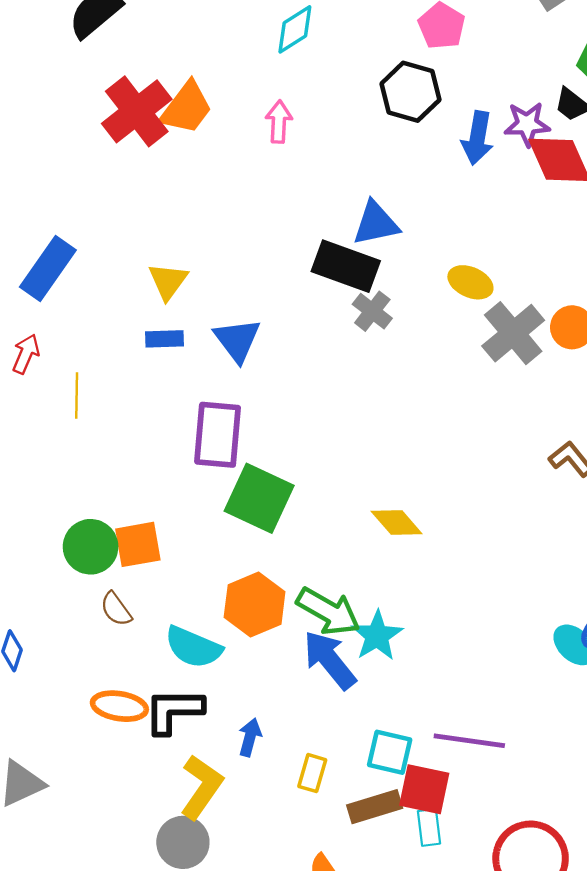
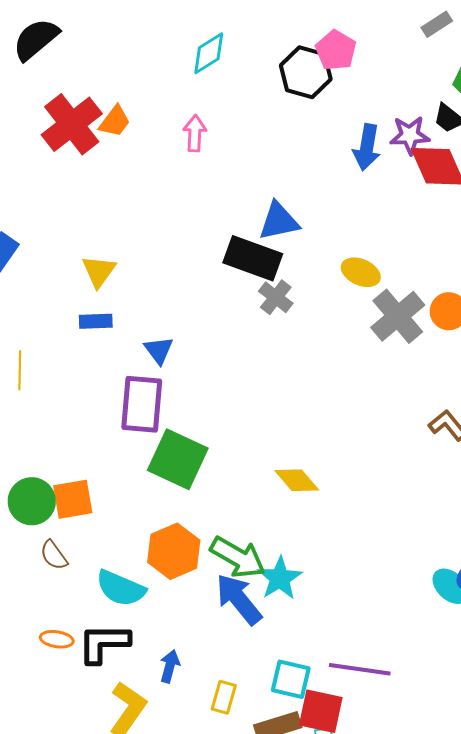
black hexagon: (410, 92) -> (306, 72), moved
orange trapezoid: (186, 108) -> (115, 121), size x0.7
blue triangle: (237, 340) -> (159, 350), moved, size x0.7
orange ellipse: (119, 706) -> (57, 639), size x0.7

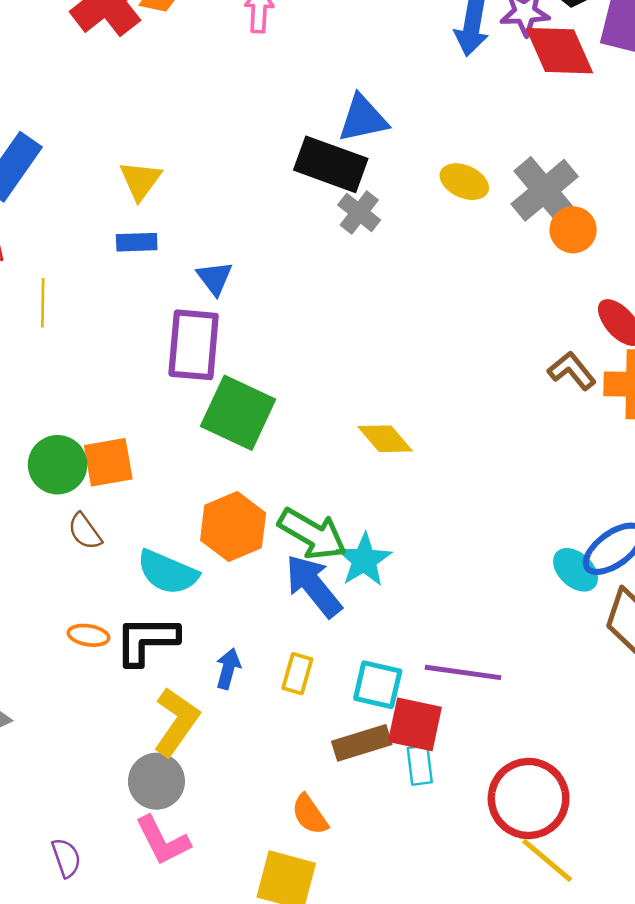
gray cross: (398, 316) -> (545, 190), moved
yellow rectangle: (224, 697) -> (297, 674), moved

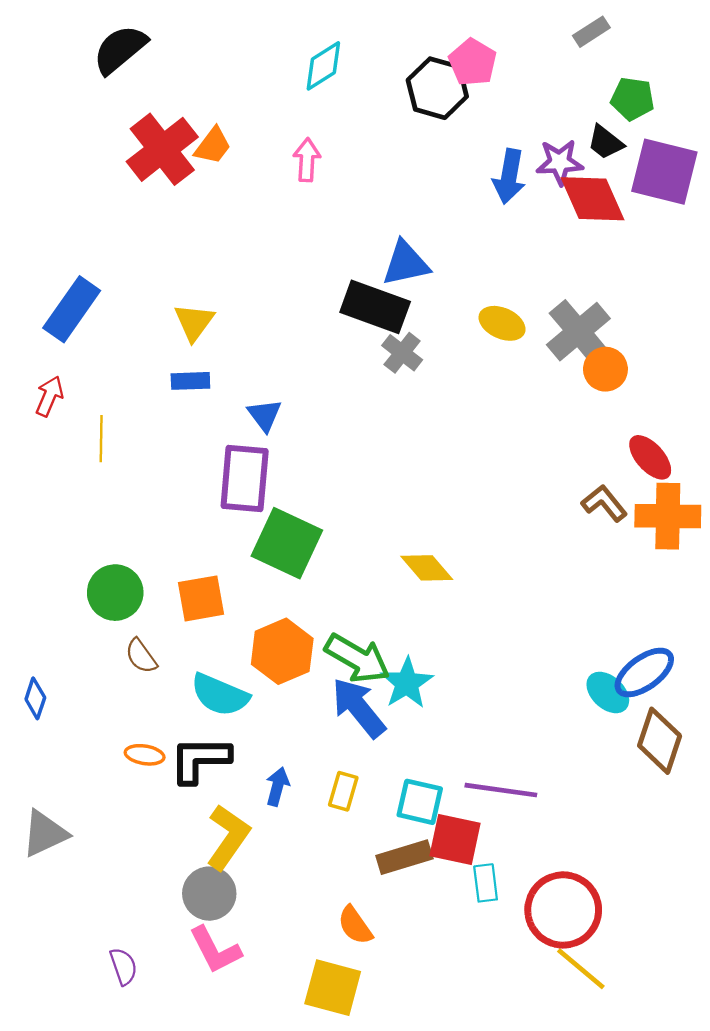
orange square: (108, 462) -> (201, 598), moved
cyan rectangle: (420, 765) -> (486, 883), moved

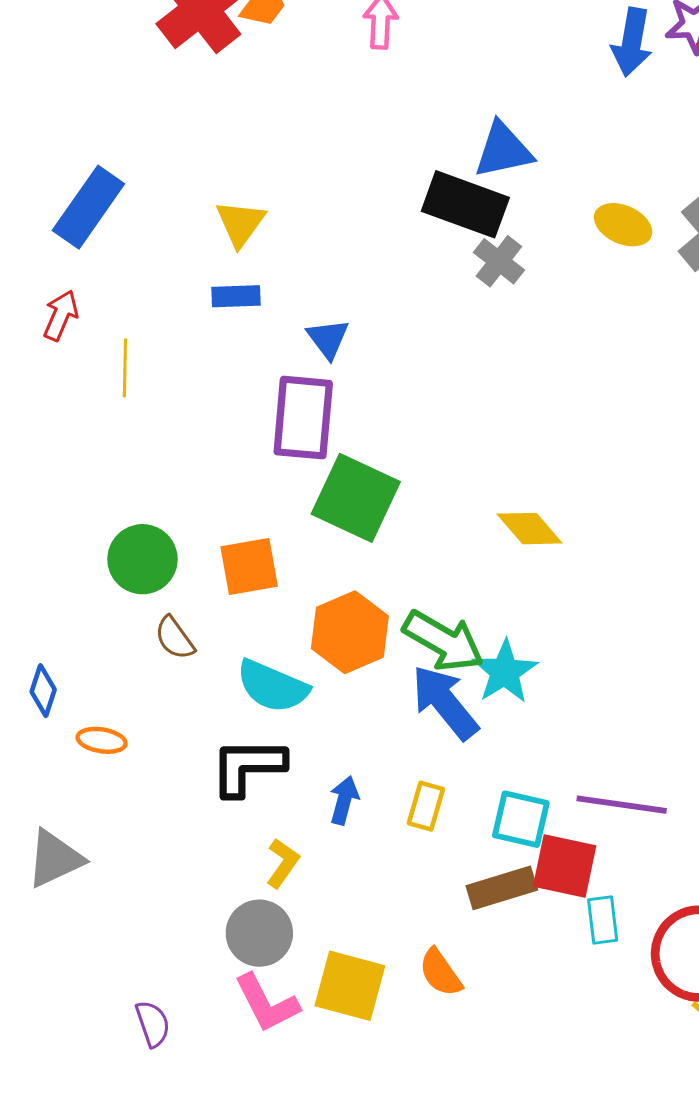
orange ellipse: (145, 755) -> (102, 740), moved
yellow L-shape: (228, 837) -> (283, 863), size x0.6
yellow square: (333, 988) -> (350, 986), moved

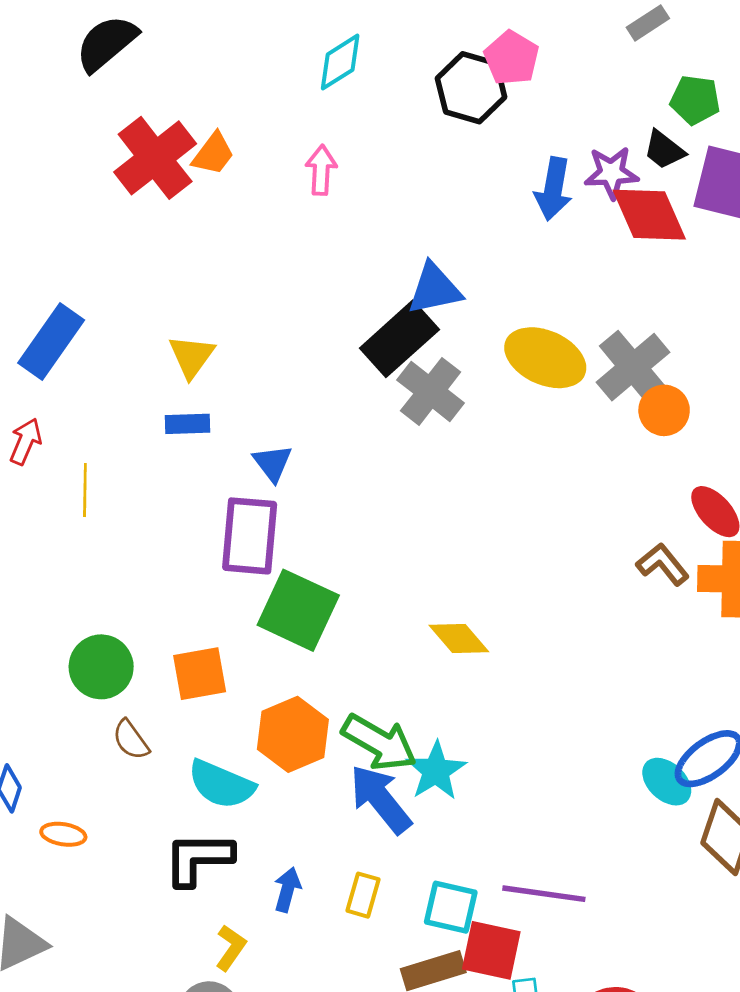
black rectangle: (465, 204) -> (399, 339), turned -62
yellow ellipse: (623, 225) -> (545, 358), size x1.5
gray cross: (499, 261) -> (431, 391), size x1.4

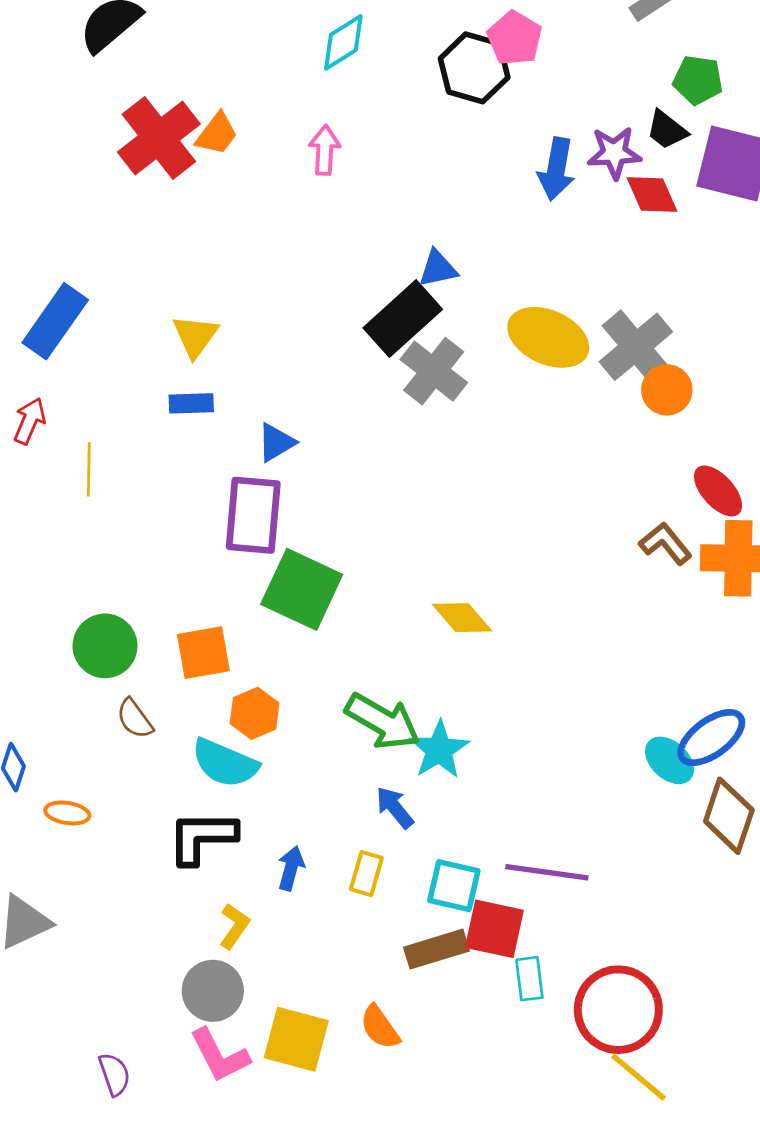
red diamond: (649, 215) -> (652, 195), size x0.7
blue triangle: (435, 289) -> (438, 269), size x0.7
blue triangle: (273, 463) -> (276, 442), turned 36
orange hexagon: (293, 734) -> (255, 713), moved, size x0.7
blue arrow: (381, 799) -> (395, 808), moved, size x0.6

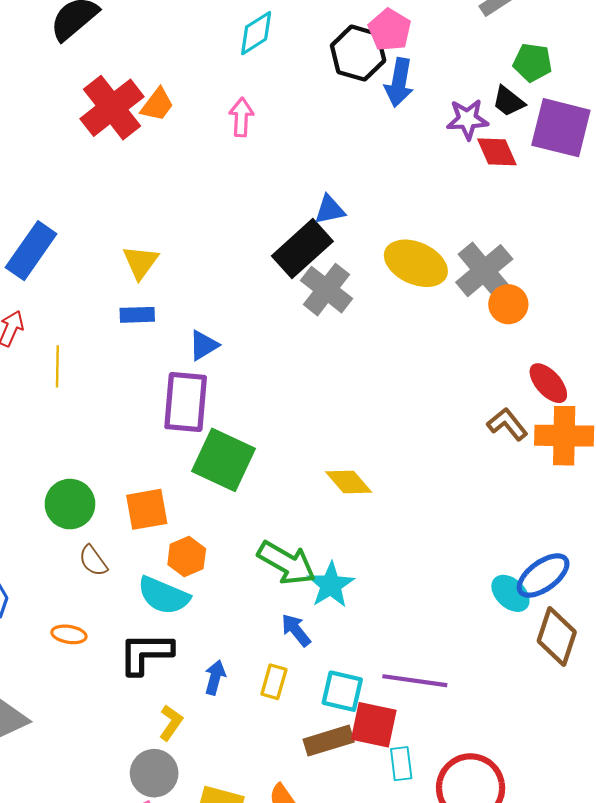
blue arrow: (556, 169) -> (399, 82), moved
orange ellipse: (67, 813) -> (69, 634), moved

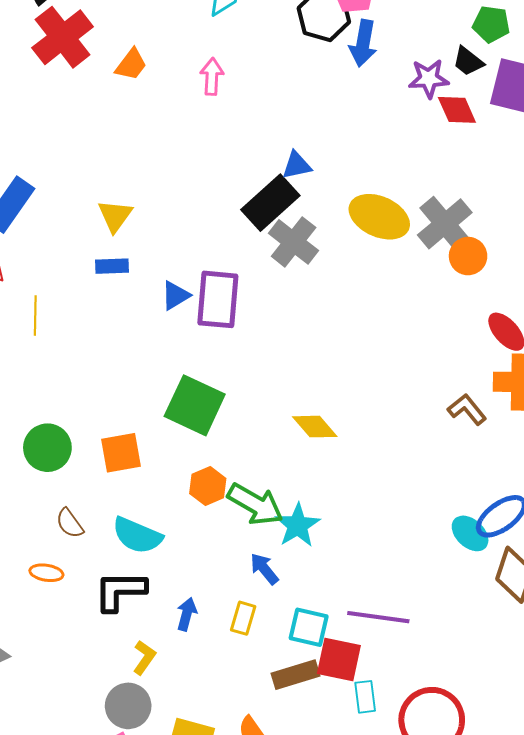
red cross: (112, 108) -> (63, 37), moved
purple rectangle: (186, 402) -> (218, 299), moved
brown L-shape: (507, 424) -> (467, 409), moved
orange hexagon: (187, 557) -> (208, 486), moved
brown semicircle: (93, 561) -> (70, 523), moved

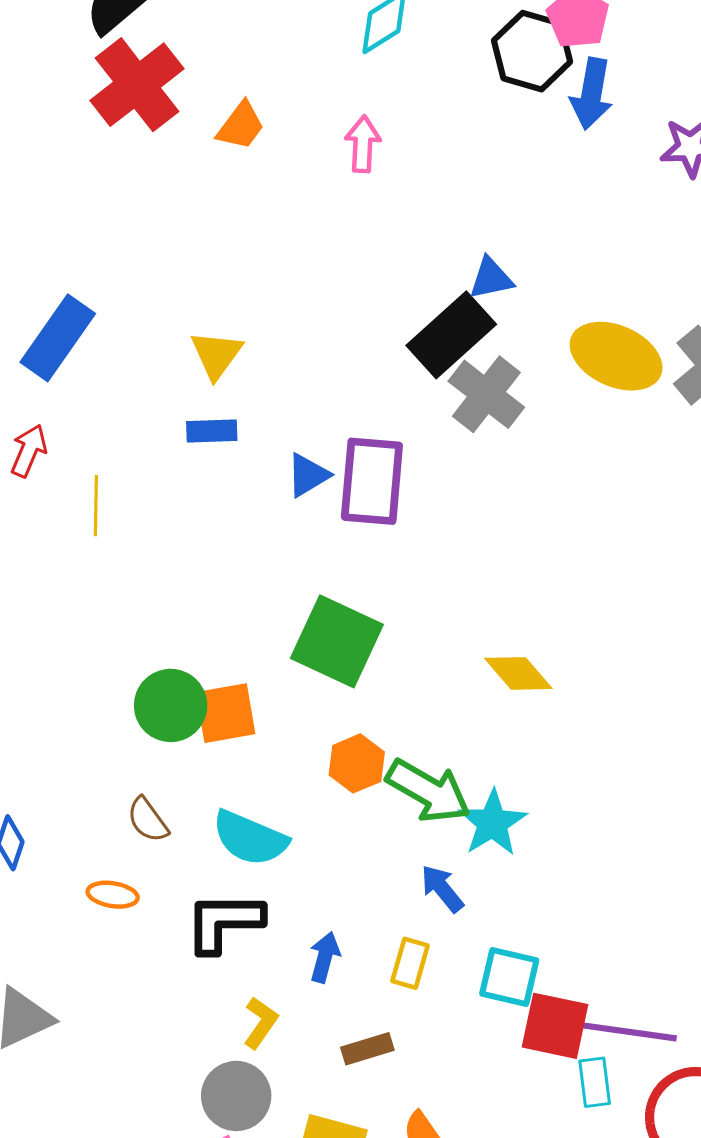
green circle: (47, 448) -> (171, 705), moved
purple line: (378, 617) -> (630, 1032), moved
brown rectangle: (296, 675) -> (367, 1049), moved, size x0.7

